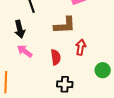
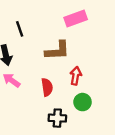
green circle: (103, 70) -> (83, 102), moved

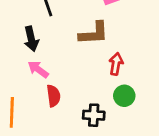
red semicircle: (47, 87) -> (53, 96), moved

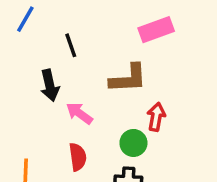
pink arrow: (38, 69) -> (79, 113), moved
green circle: (124, 96) -> (133, 143), moved

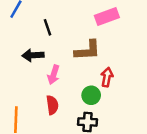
black arrow: (50, 85) -> (33, 55), turned 100
pink arrow: (79, 113) -> (54, 75), turned -108

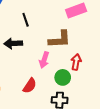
pink arrow: (54, 75) -> (44, 60), moved
red semicircle: (52, 105) -> (30, 86), turned 42

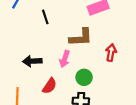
black arrow: (13, 43) -> (32, 61), moved
red arrow: (76, 62) -> (111, 53), moved

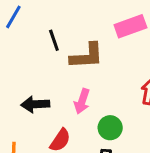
brown L-shape: (81, 37) -> (87, 56), moved

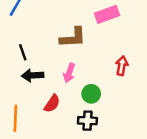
black line: (54, 40) -> (23, 52), moved

